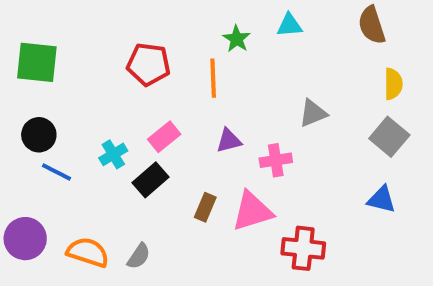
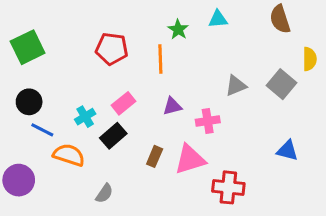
green square: (37, 62) -> (28, 47), turned -32
yellow semicircle: (393, 84) -> (310, 59), moved
gray square: (389, 137) -> (282, 84), moved
orange semicircle: (88, 252) -> (69, 155), moved

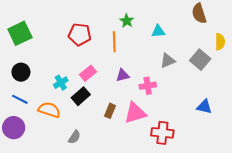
cyan triangle: (218, 19) -> (158, 31), moved
blue line: (42, 130) -> (20, 99), moved

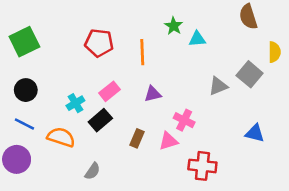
green star: (127, 21) -> (174, 26), moved
gray triangle: (168, 61) -> (218, 86), moved
pink cross: (148, 86) -> (184, 120), moved, turned 35
pink triangle: (135, 113) -> (168, 141), size x0.7

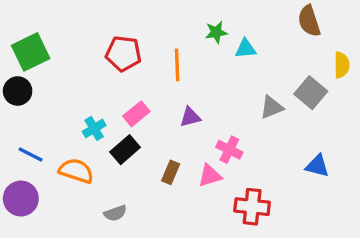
green star: (174, 26) -> (216, 32), turned 30
black circle: (26, 90) -> (18, 91), moved
gray semicircle: (93, 171) -> (115, 213), turned 36

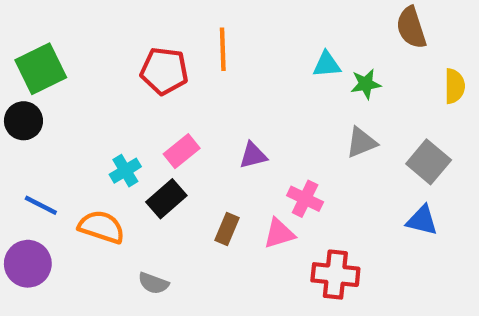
green star: (216, 32) -> (366, 84), moved
orange line: (177, 65) -> (223, 49), moved
gray square: (311, 93) -> (429, 162), moved
gray semicircle: (115, 213) -> (153, 283), turned 40

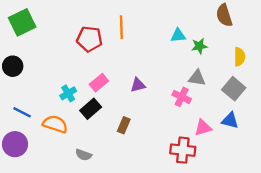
green square: (41, 69) -> (22, 22), moved
yellow semicircle: (455, 86) -> (240, 57), moved
gray triangle: (361, 142) -> (197, 78), turned 30
pink cross: (305, 199) -> (182, 97), moved
pink triangle: (279, 233) -> (203, 128), moved

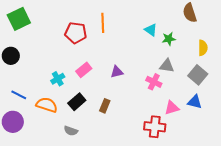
cyan triangle: (178, 35) -> (151, 30), turned 40
black rectangle: (91, 109) -> (77, 102), moved

